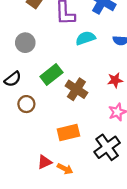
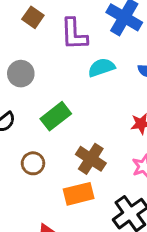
brown cross: (76, 89) -> (91, 159), moved
brown circle: (26, 104) -> (33, 163), moved

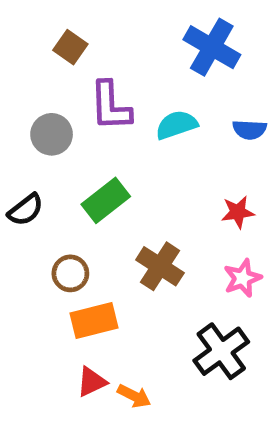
purple L-shape: (74, 34) -> (110, 106), moved
orange rectangle: (79, 194) -> (94, 321), moved

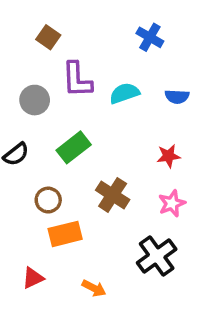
blue cross: (212, 47) -> (150, 37), size x0.7
red triangle: (92, 382) -> (33, 278), moved

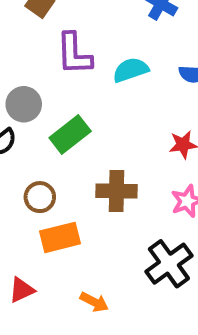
gray circle: (35, 100) -> (24, 104), moved
brown cross: (113, 195) -> (116, 191), turned -32

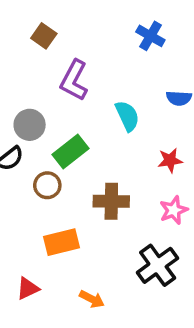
purple L-shape: (74, 54) -> (74, 80), turned 30
cyan semicircle: (131, 70) -> (127, 116), moved, turned 84
brown circle: (40, 197) -> (47, 185), moved

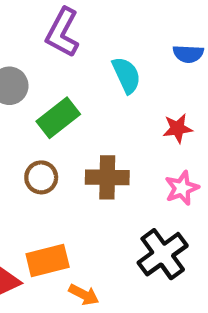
brown circle: (47, 185) -> (41, 177), moved
orange rectangle: (62, 242) -> (48, 261), moved

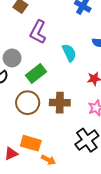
brown circle: (41, 177) -> (28, 103), size x1.5
orange rectangle: (48, 261) -> (31, 143), turned 30

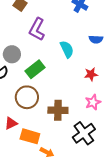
brown cross: (60, 103) -> (58, 110), moved
red triangle: (11, 154) -> (11, 123), moved

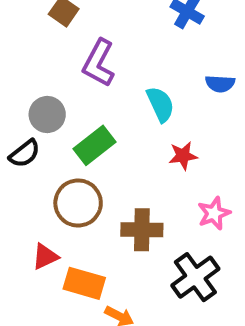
red star: (91, 74) -> (183, 156), moved

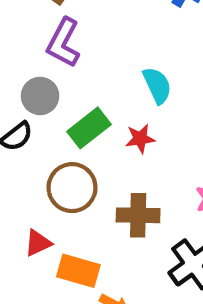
purple L-shape: (99, 63) -> (63, 43), moved
red star: (183, 156) -> (140, 139), moved

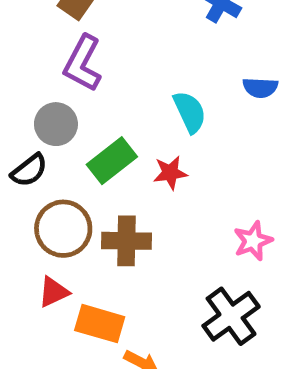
brown circle: (72, 188) -> (63, 229), moved
brown cross: (138, 215) -> (126, 241), moved

